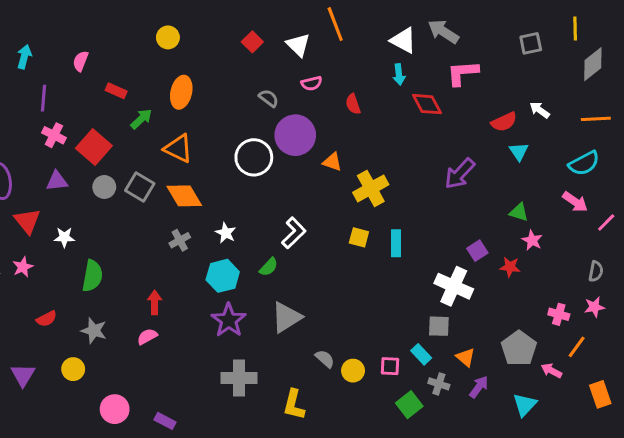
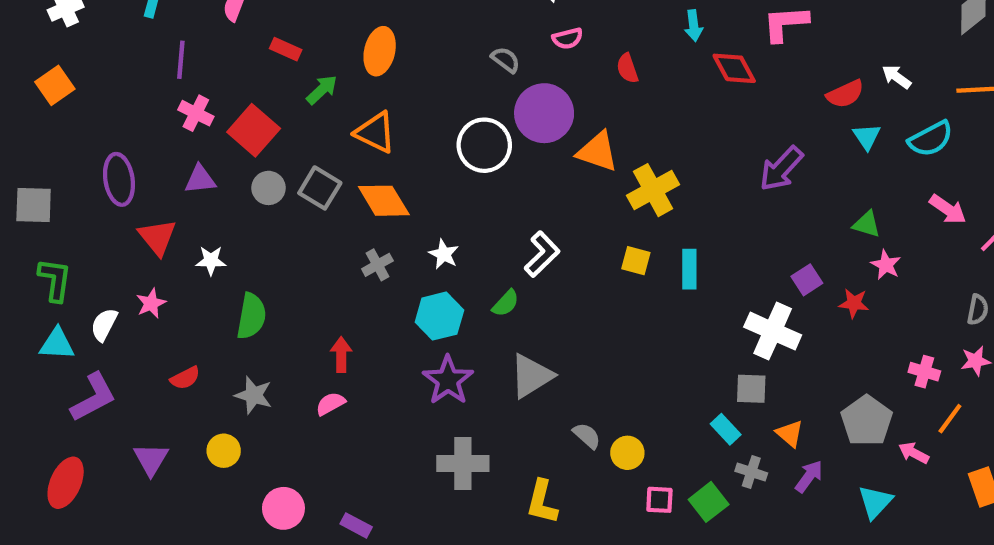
orange triangle: (332, 162) -> (597, 152), size x1.5
cyan semicircle: (584, 163) -> (931, 139), moved
pink square: (390, 366) -> (659, 500), moved

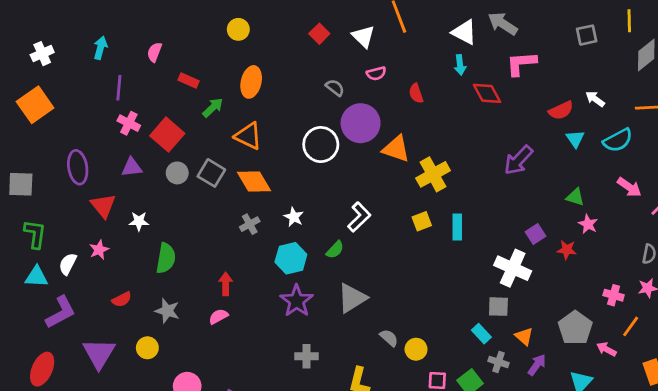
orange square: (55, 85) -> (35, 105), size x1.4
yellow square: (636, 261) -> (422, 221), turned -36
purple triangle: (151, 459) -> (99, 353), size x1.4
gray cross: (463, 463) -> (307, 356), size x0.7

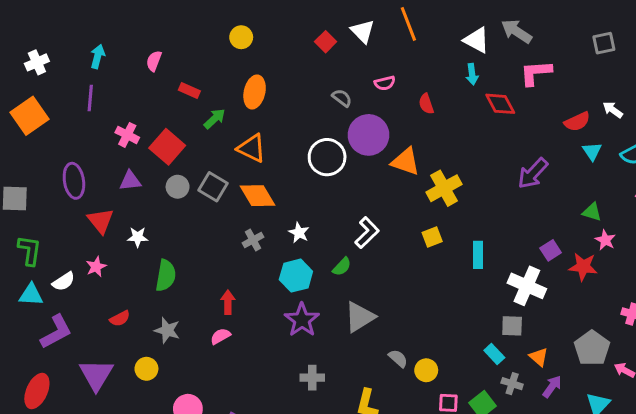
white triangle: (363, 36) -> (363, 31), moved
purple line: (119, 88) -> (90, 98), moved
cyan rectangle: (457, 227) -> (478, 255), moved
red star: (567, 250) -> (583, 267), size x1.4
white semicircle: (68, 264) -> (64, 281), turned -150

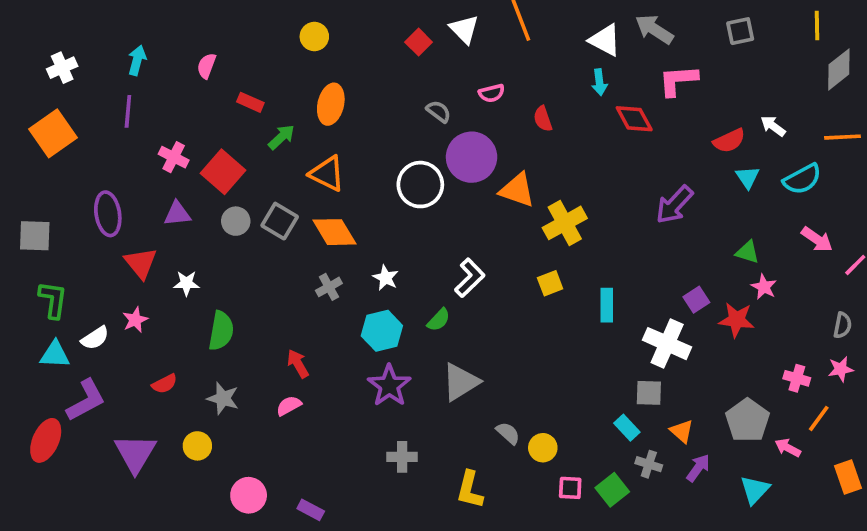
gray square: (604, 43) -> (740, 31), moved
red arrow: (228, 302) -> (298, 364), turned -30
red ellipse: (37, 391) -> (46, 440), moved

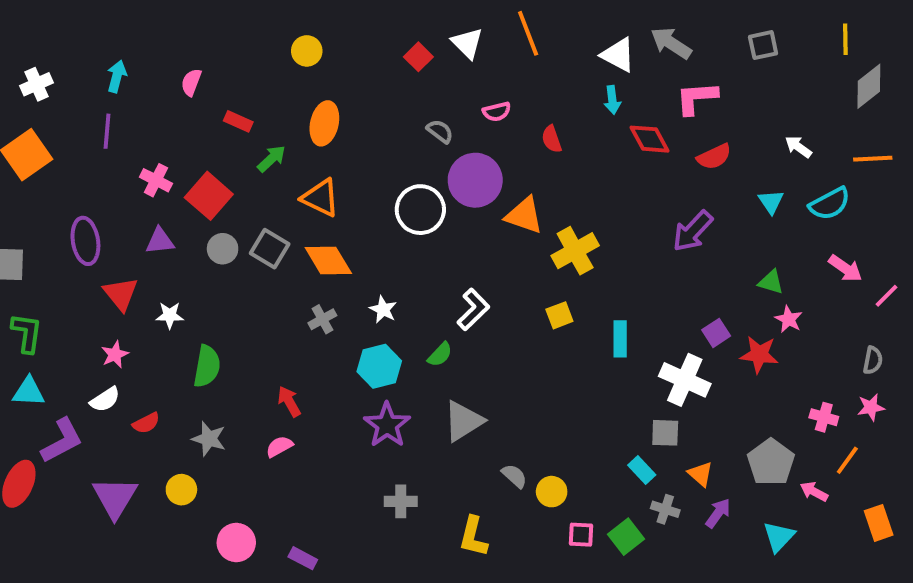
red semicircle: (729, 141) -> (714, 157), moved
white semicircle: (95, 338) -> (105, 400), moved

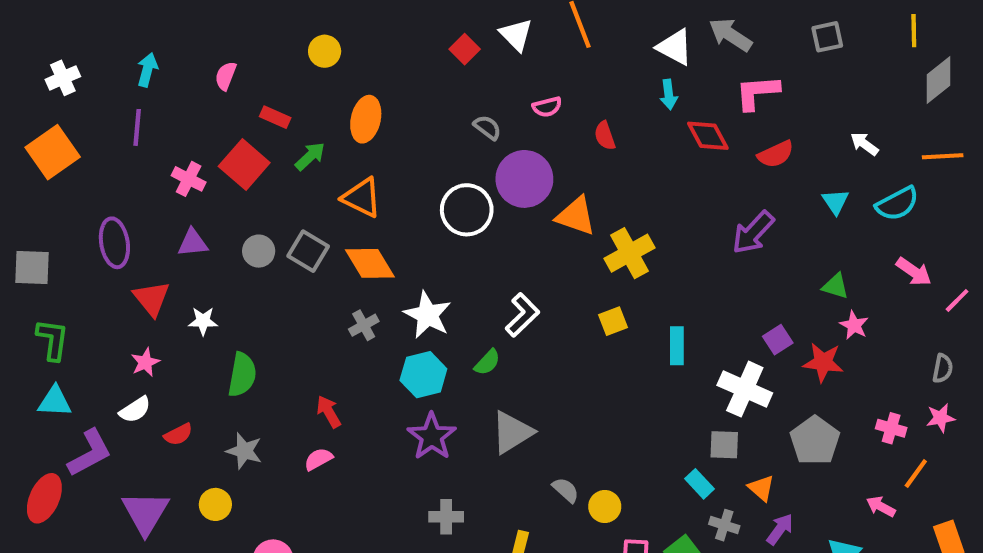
yellow circle: (307, 51) -> (325, 51), moved
red square: (209, 196) -> (244, 165), moved
white star: (383, 309) -> (428, 315), size x1.6
gray pentagon: (771, 462) -> (815, 441), moved

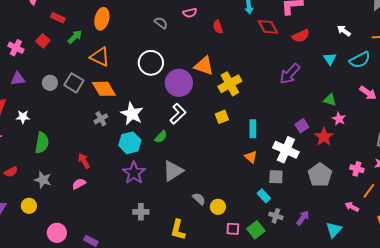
red square: (244, 165) -> (43, 41), size x0.6
purple circle: (524, 179) -> (179, 83), moved
red star: (823, 362) -> (324, 137), turned 30
orange triangle: (761, 488) -> (251, 157), moved

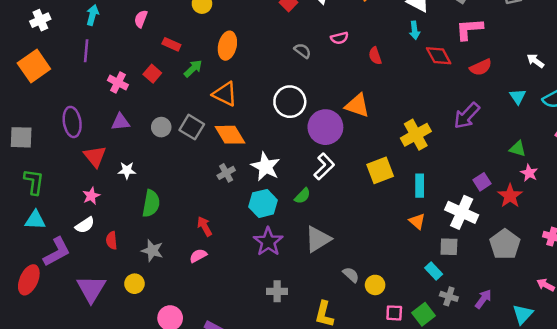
yellow cross: (230, 84) -> (416, 135), moved
yellow square: (222, 117) -> (380, 170), size x1.5
red semicircle: (11, 172) -> (112, 240), turned 112

